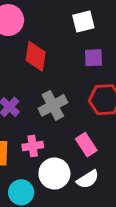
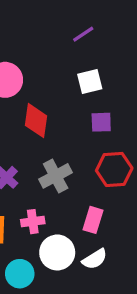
pink rectangle: (86, 145) -> (93, 220), turned 50

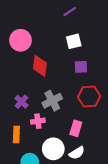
pink cross: (33, 222) -> (38, 121), moved

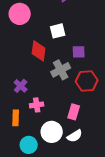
pink circle: (20, 40) -> (20, 14), moved
white square: (74, 41) -> (58, 31), moved
gray cross: (52, 101) -> (61, 70), moved

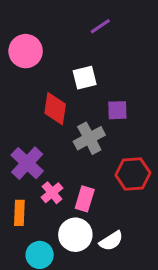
red hexagon: (87, 81) -> (133, 174), moved
purple cross: (21, 86) -> (27, 163), size x1.5
pink cross: (37, 105) -> (52, 193), turned -32
pink rectangle: (74, 112) -> (85, 199), moved

